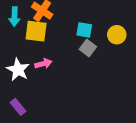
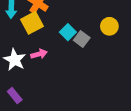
cyan square: (84, 30) -> (68, 32), moved, turned 35
yellow square: (36, 31) -> (32, 23), turned -35

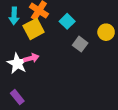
cyan square: (68, 32) -> (67, 21), moved
pink arrow: (39, 54) -> (31, 58), moved

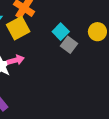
cyan square: (67, 21) -> (61, 32), moved

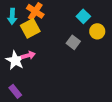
cyan square: (61, 32) -> (83, 16), moved

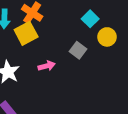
pink arrow: (28, 55) -> (47, 66), moved

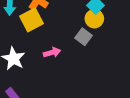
yellow circle: (107, 37) -> (94, 19), moved

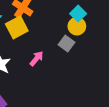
pink arrow: (52, 53) -> (36, 59), turned -35

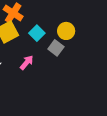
cyan square: (78, 14) -> (37, 33), moved

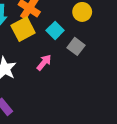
yellow circle: (66, 31) -> (82, 12), moved

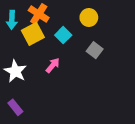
gray square: (76, 46) -> (95, 50), moved

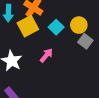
yellow circle: (89, 18) -> (79, 25), moved

